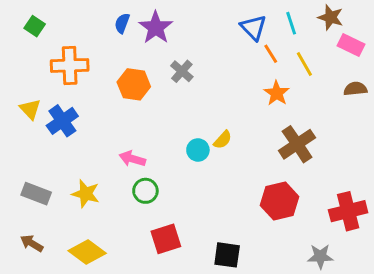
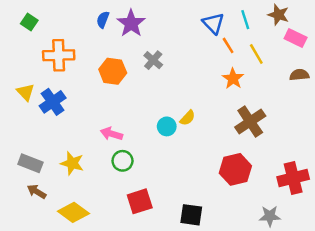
brown arrow: (32, 243) -> (37, 192), moved

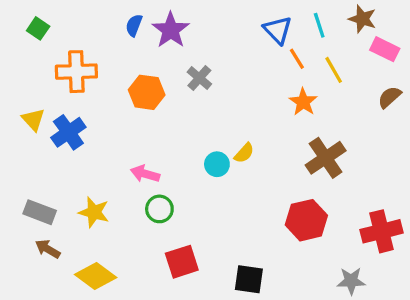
brown semicircle: (299, 75) -> (389, 97), turned -36

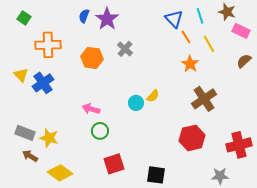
yellow star: (94, 212) -> (49, 138), moved

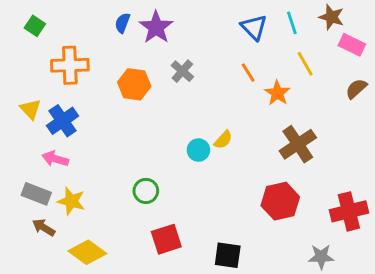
orange line: (186, 37) -> (248, 73), moved
pink arrow: (91, 109) -> (55, 159), moved

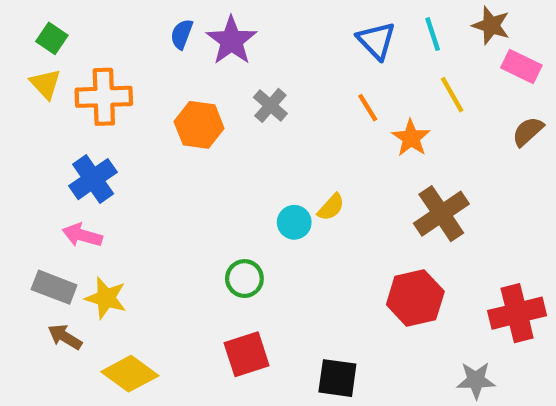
yellow triangle: (30, 109) -> (45, 84), moved
green circle: (146, 191) -> (244, 279), moved

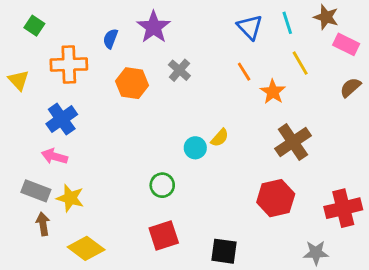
blue semicircle: (182, 34) -> (111, 39), moved
yellow triangle: (45, 84) -> (19, 80), moved
brown arrow: (65, 337) -> (43, 224), turned 50

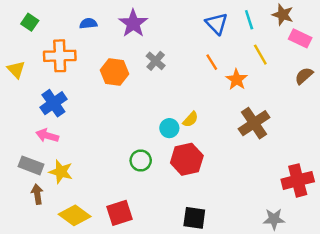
blue semicircle: (111, 39) -> (88, 23), moved, turned 63
red hexagon: (276, 198) -> (187, 159), moved
red square: (164, 235) -> (119, 213), moved

